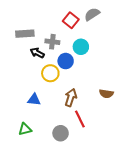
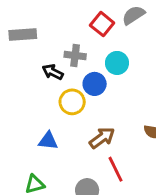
gray rectangle: (25, 34) -> (23, 35), moved
brown arrow: (71, 98) -> (102, 138), turned 36

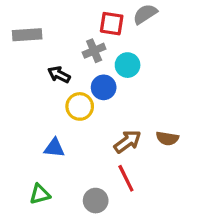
red square: (102, 24) -> (112, 24), turned -30
gray cross: (75, 55) -> (94, 51), moved, turned -30
brown arrow: (102, 138) -> (128, 142), moved

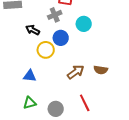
cyan circle: (128, 65) -> (84, 24), moved
red line: (126, 178) -> (85, 103), moved
green triangle: (40, 194) -> (30, 103), moved

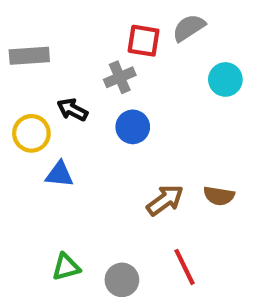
cyan circle: (84, 24) -> (225, 79), moved
yellow circle: (46, 50) -> (31, 133), moved
blue triangle: (30, 76) -> (59, 174), moved

